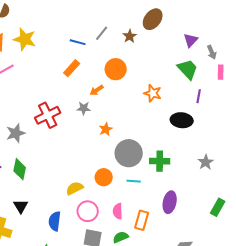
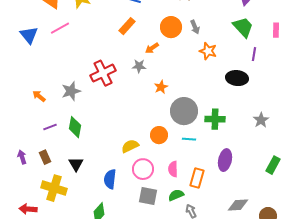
gray arrow: (212, 52) -> (195, 27), moved

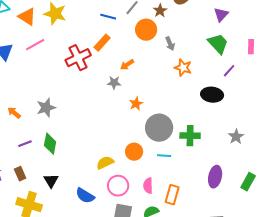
orange circle: (171, 27) -> (146, 30), moved
purple line: (254, 54) -> (229, 71), turned 32
red cross: (103, 73) -> (78, 58), moved
purple ellipse: (225, 160) -> (215, 177), moved
blue semicircle: (110, 179) -> (85, 196), turned -66

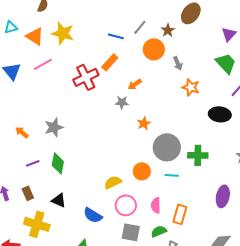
black triangle: (51, 181) -> (59, 200), turned -35

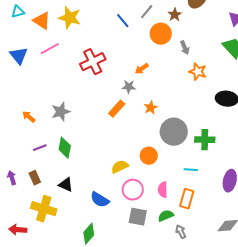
blue line: (116, 36) -> (123, 21), turned 35
orange rectangle: (110, 62) -> (117, 109), moved
cyan line: (172, 175) -> (191, 170), moved

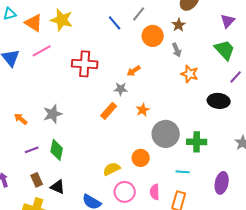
brown star: (175, 15) -> (179, 25), moved
red cross: (93, 62) -> (85, 64), turned 30
brown rectangle: (35, 178) -> (37, 180), moved

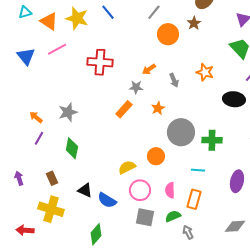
blue line: (115, 23) -> (108, 12), moved
gray arrow: (177, 50) -> (174, 80), moved
purple line: (32, 150) -> (39, 138), moved, turned -40
black triangle: (58, 187) -> (85, 190), moved

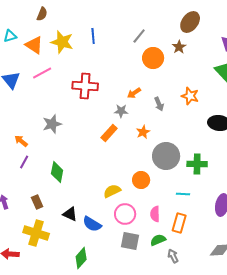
blue line: (108, 12) -> (93, 36), turned 35
gray star: (68, 112) -> (52, 124), moved

